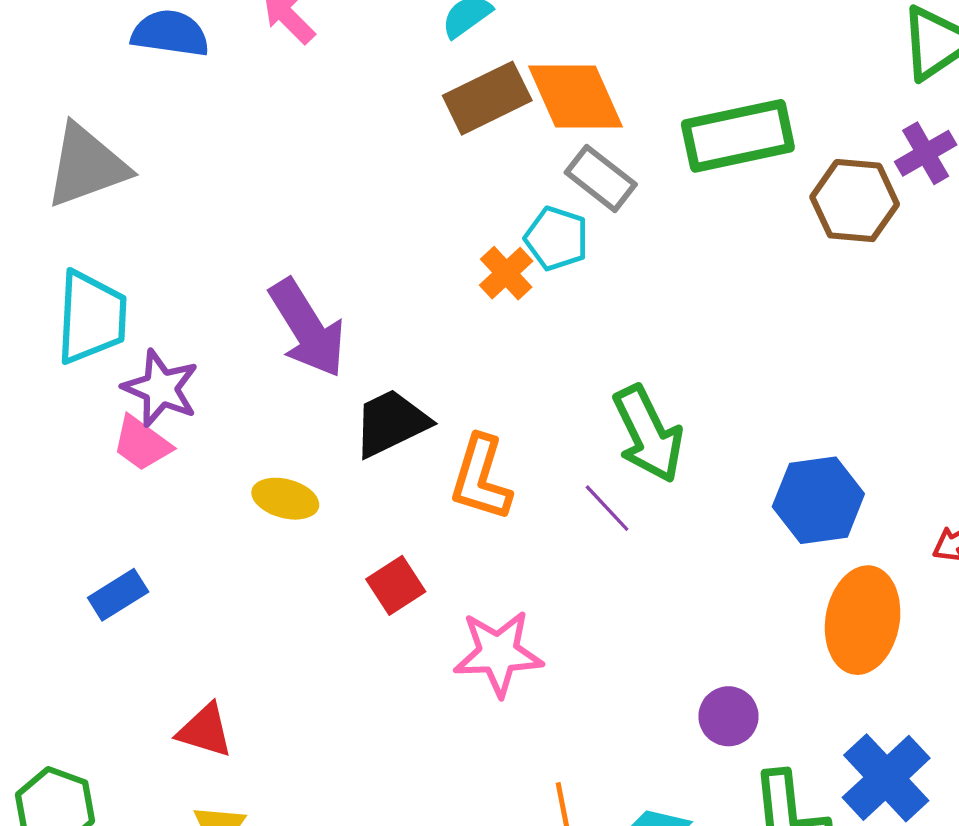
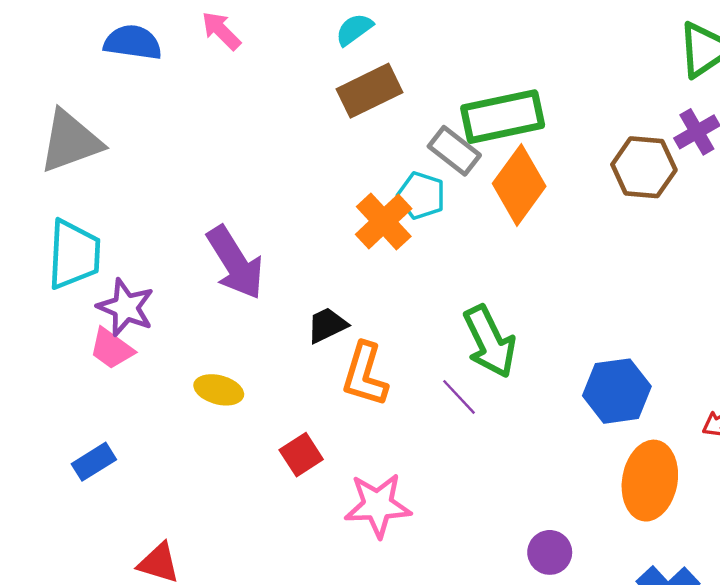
orange diamond: (576, 96) -> (519, 185), moved, turned 60
green rectangle: (738, 136) -> (503, 117), moved
orange cross: (506, 273) -> (384, 221), size x1.4
black trapezoid: (391, 423) -> (327, 325), moved, size x0.7

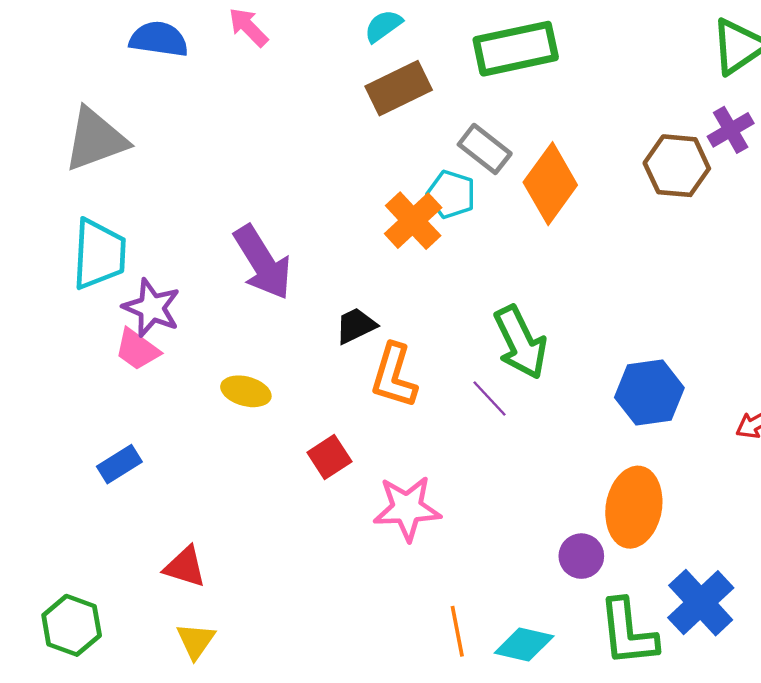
green rectangle: (503, 117) -> (516, 49), moved
orange ellipse: (650, 481) -> (634, 507), moved

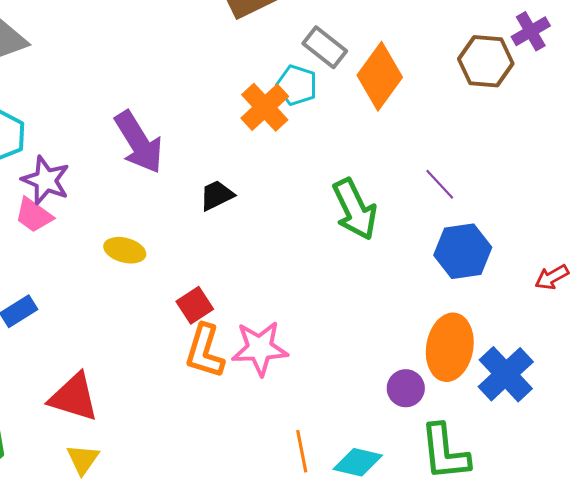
orange L-shape: (394, 376) -> (205, 351), moved
purple line: (489, 398) -> (440, 184), moved
red triangle: (185, 567) -> (74, 397), size x1.4
blue cross: (701, 603) -> (506, 374), moved

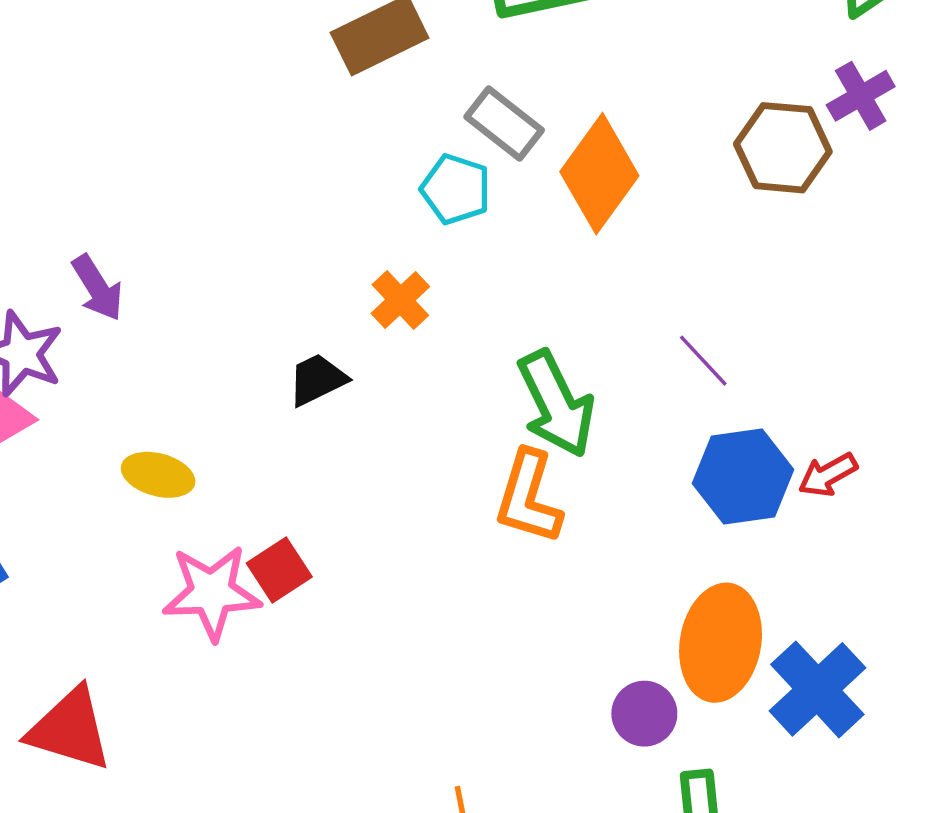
orange cross: (265, 107) -> (400, 300), moved, size x0.7
purple arrow: (139, 142) -> (97, 288), moved, size x0.6
red arrow: (552, 277) -> (828, 475), moved
pink star: (260, 348) -> (212, 592), moved
orange L-shape: (205, 351) -> (528, 497), moved

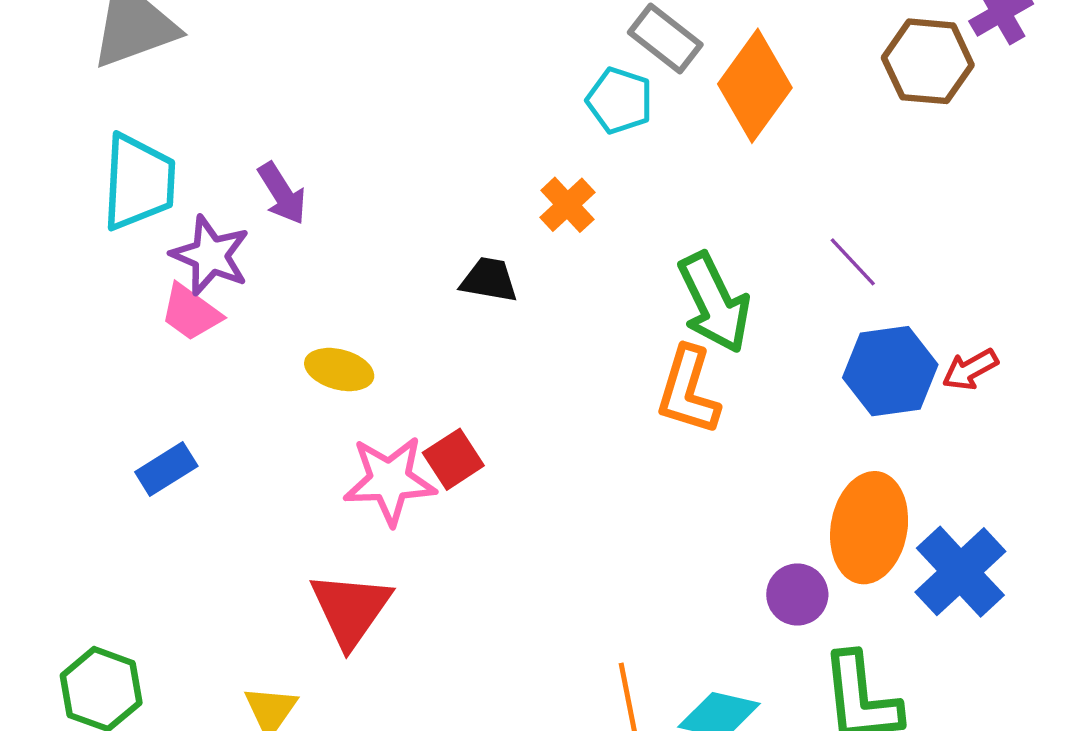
black trapezoid: (317, 380) -> (489, 280), turned 36
red triangle: (70, 729) -> (351, 609), moved, turned 48

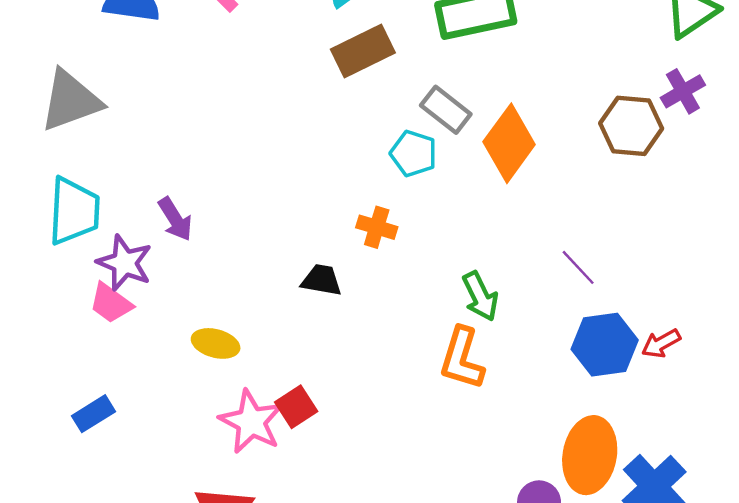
orange cross: (567, 205) -> (377, 227), turned -30
green arrow: (714, 303) -> (480, 296), size x0.7
pink star: (390, 480) -> (251, 422), turned 30

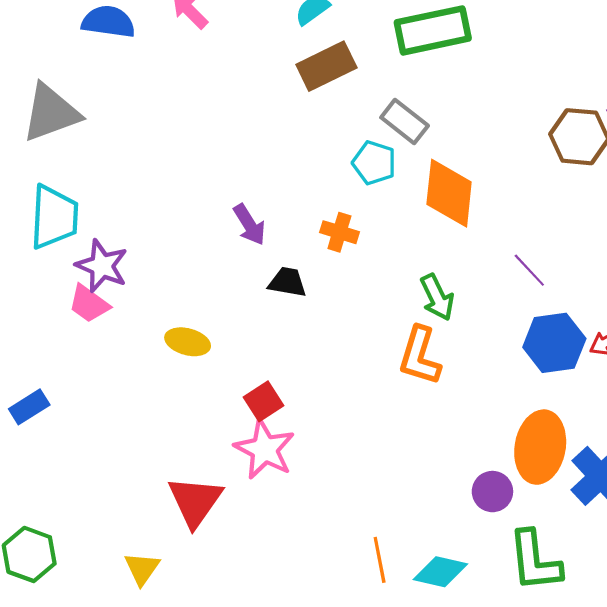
orange diamond: (509, 143) -> (449, 193), moved, turned -30
purple arrow: (175, 219) -> (249, 225), moved
blue rectangle: (94, 414) -> (29, 407), moved
pink star: (251, 422) -> (265, 449), moved

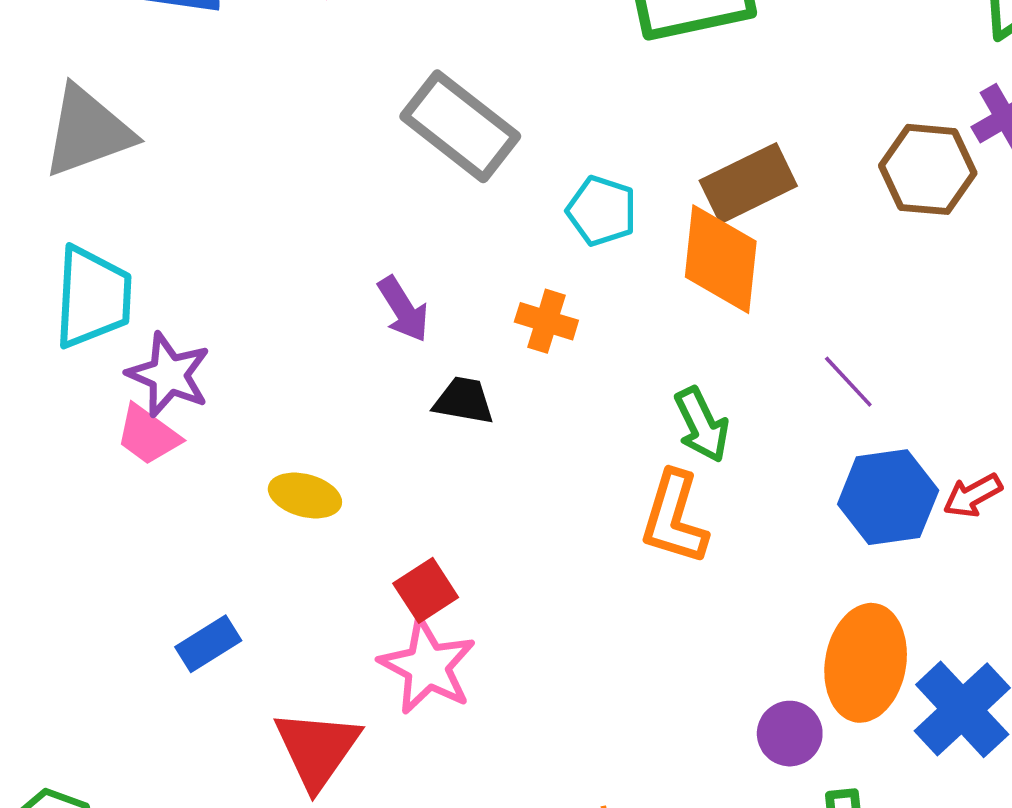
brown rectangle: (326, 66) -> (748, 183), moved
gray rectangle: (405, 122) -> (460, 126), moved, size x1.5
blue rectangle: (29, 407) -> (208, 644), moved

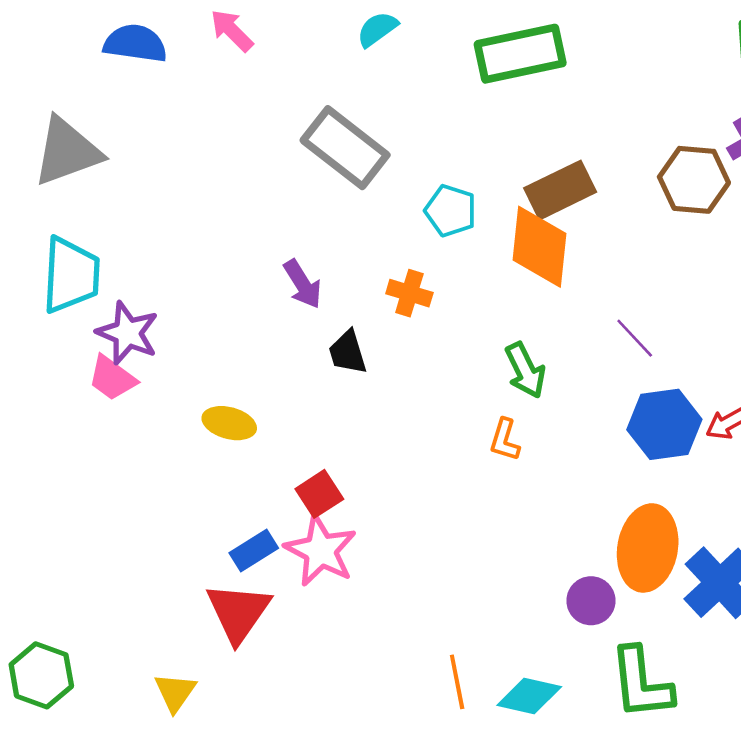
black trapezoid: (464, 401) -> (348, 352), turned -117
orange L-shape: (674, 518) -> (505, 440), size x0.6
blue rectangle: (208, 644) -> (254, 551), moved

